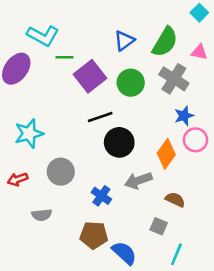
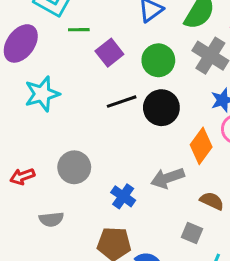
purple square: (90, 76) -> (109, 53), size x0.7
cyan star: (29, 133) -> (42, 94), moved
black circle: (119, 142) -> (161, 108), moved

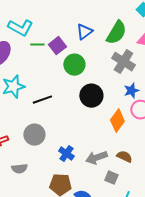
purple square: (109, 53) -> (57, 46), moved
green circle: (158, 60) -> (74, 65), moved
black line: (122, 102) -> (42, 100), moved
gray arrow: (168, 178) -> (96, 158), moved

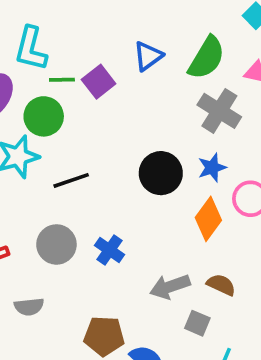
cyan L-shape: (20, 28) -> (31, 49), turned 75
green circle: (74, 65) -> (44, 116), moved
blue star: (131, 91) -> (212, 168), moved
blue cross: (66, 154) -> (110, 250), moved

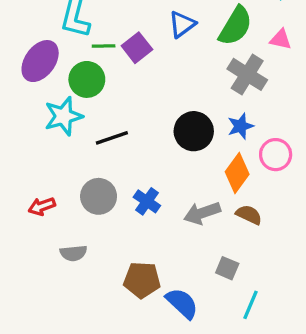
brown semicircle: (221, 285) -> (249, 215), moved
gray arrow: (170, 287) -> (202, 213), moved

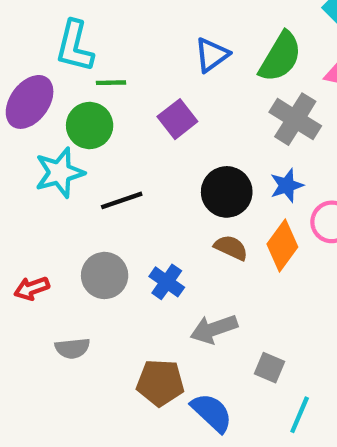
purple square: (137, 48) -> (177, 119), moved
gray arrow: (202, 213) -> (214, 329), moved
brown semicircle: (249, 215) -> (231, 248), moved

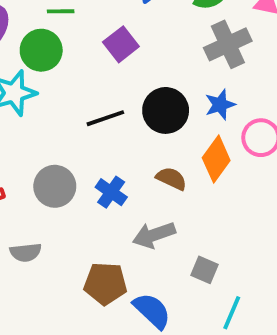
gray cross: (295, 119) -> (228, 44), turned 33
black line: (122, 200) -> (105, 118), moved
brown semicircle: (231, 248) -> (171, 179), moved

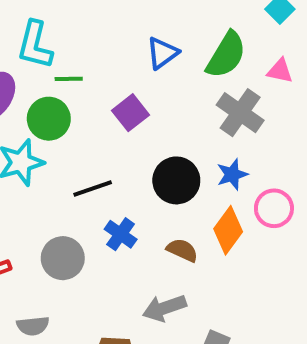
gray cross: (228, 44) -> (240, 113), turned -30
black line: (105, 118) -> (93, 188), moved
blue cross: (111, 192) -> (121, 234), moved

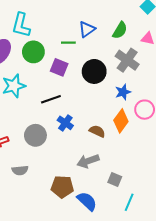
green semicircle: (226, 55) -> (120, 30), size x0.7
green line: (69, 79) -> (68, 43), moved
purple square: (130, 113) -> (59, 67), moved, turned -30
green circle: (49, 119) -> (33, 52), moved
black circle: (176, 180) -> (94, 71), moved

